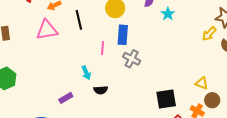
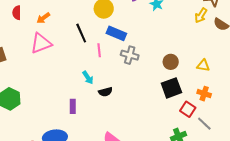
black line: (79, 20) -> (81, 33), moved
blue rectangle: (123, 35) -> (116, 33), turned -60
purple rectangle: (66, 98) -> (73, 106), turned -48
brown circle: (212, 100) -> (171, 62), moved

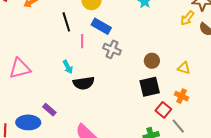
pink triangle: (41, 43) -> (20, 68), moved
black semicircle: (105, 92) -> (84, 83), size x1.5
purple rectangle: (73, 106) -> (49, 110), moved, turned -56

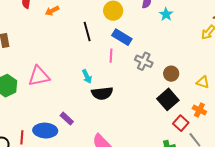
pink line: (82, 41) -> (111, 56), moved
gray cross: (112, 49) -> (144, 61), moved
black square: (150, 87) -> (168, 99), turned -30

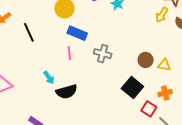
black line: (87, 31) -> (29, 32), moved
brown circle: (171, 74) -> (146, 60), moved
orange cross: (199, 110) -> (165, 93), turned -32

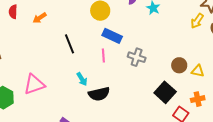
black line: (29, 32) -> (69, 44), moved

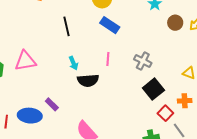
pink line: (103, 56) -> (108, 59), moved
gray cross: (137, 57) -> (143, 61), moved
brown circle: (179, 65) -> (175, 23), moved

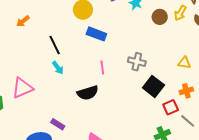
cyan arrow: (73, 63) -> (58, 68), moved
red square: (165, 113) -> (171, 107), turned 35

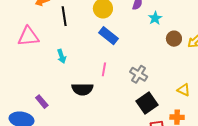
black line: (55, 45) -> (64, 16), moved
pink triangle: (22, 88) -> (28, 36), moved
purple rectangle: (58, 124) -> (42, 102), moved

